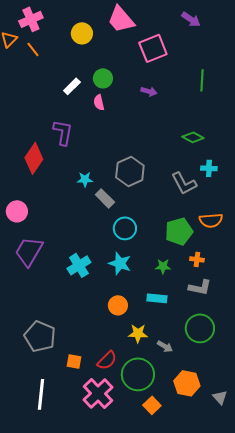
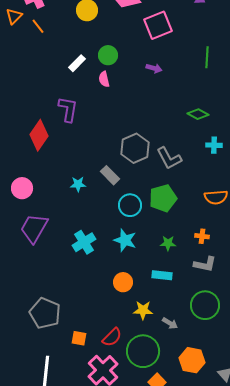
cyan star: (85, 179) -> (78, 184), moved
gray L-shape: (184, 183) -> (169, 158), moved
green pentagon: (179, 231) -> (163, 198), moved

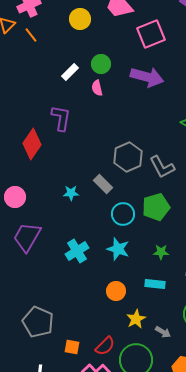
purple arrow: (154, 68) -> (147, 77), size x2.0
yellow star: (143, 310) -> (136, 319), turned -30

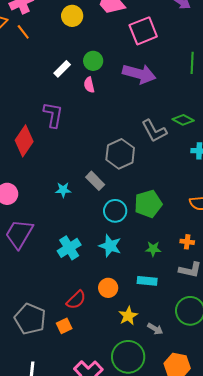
gray L-shape: (162, 167) -> (154, 131), moved
red semicircle: (105, 346) -> (76, 300), moved
orange square: (72, 347) -> (64, 326), moved, turned -35

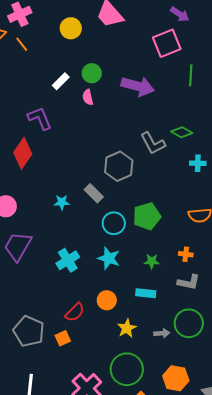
pink square: (143, 31) -> (167, 43), moved
purple L-shape: (53, 115) -> (40, 118), moved, turned -32
gray arrow: (155, 329) -> (162, 333), moved, turned -35

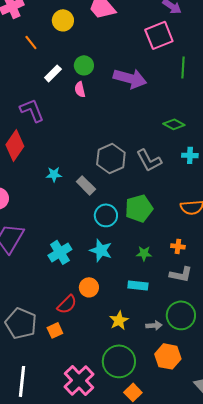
orange line: (22, 44) -> (31, 42), moved
gray L-shape: (153, 143) -> (149, 160), moved
cyan star: (62, 202) -> (54, 174), moved
orange circle: (107, 300) -> (89, 287), moved
orange hexagon: (176, 378) -> (168, 356), moved

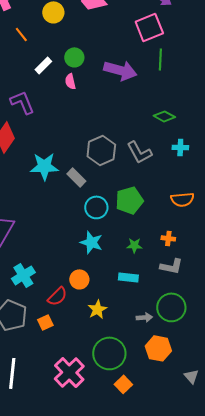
green line: (183, 67) -> (160, 59), moved
cyan star: (54, 174) -> (44, 166), size x1.8
cyan cross: (60, 252) -> (23, 275), moved
yellow star: (119, 320) -> (97, 309), moved

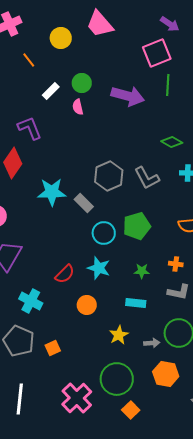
cyan cross: (23, 275) -> (31, 301), turned -30
red semicircle: (57, 296) -> (65, 274), moved
yellow star: (97, 309) -> (119, 335), moved

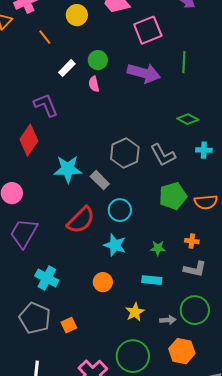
pink square: (157, 53) -> (148, 30), moved
green pentagon: (137, 226) -> (173, 196), moved
red semicircle: (65, 274) -> (81, 220), moved, size x1.4

